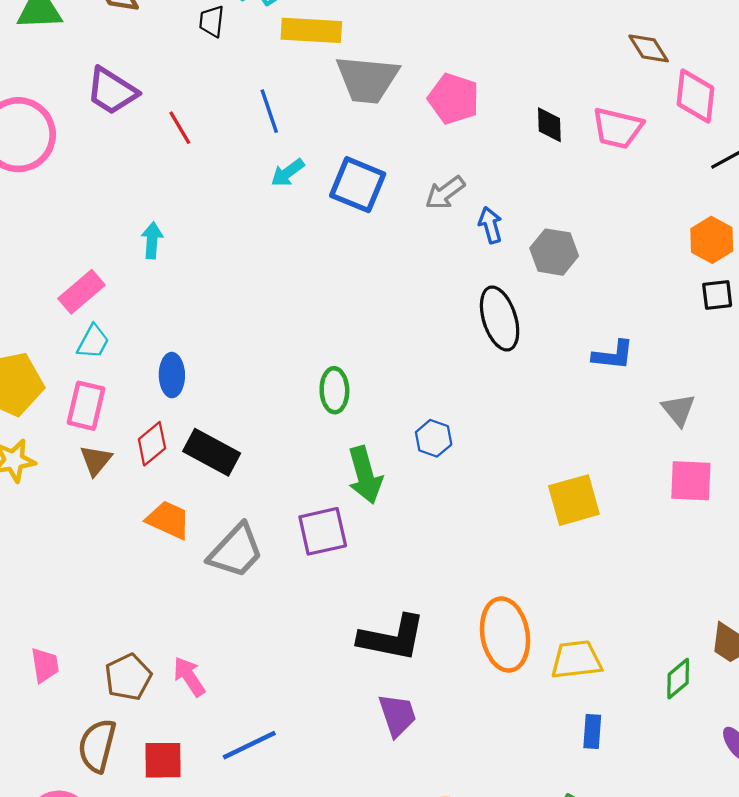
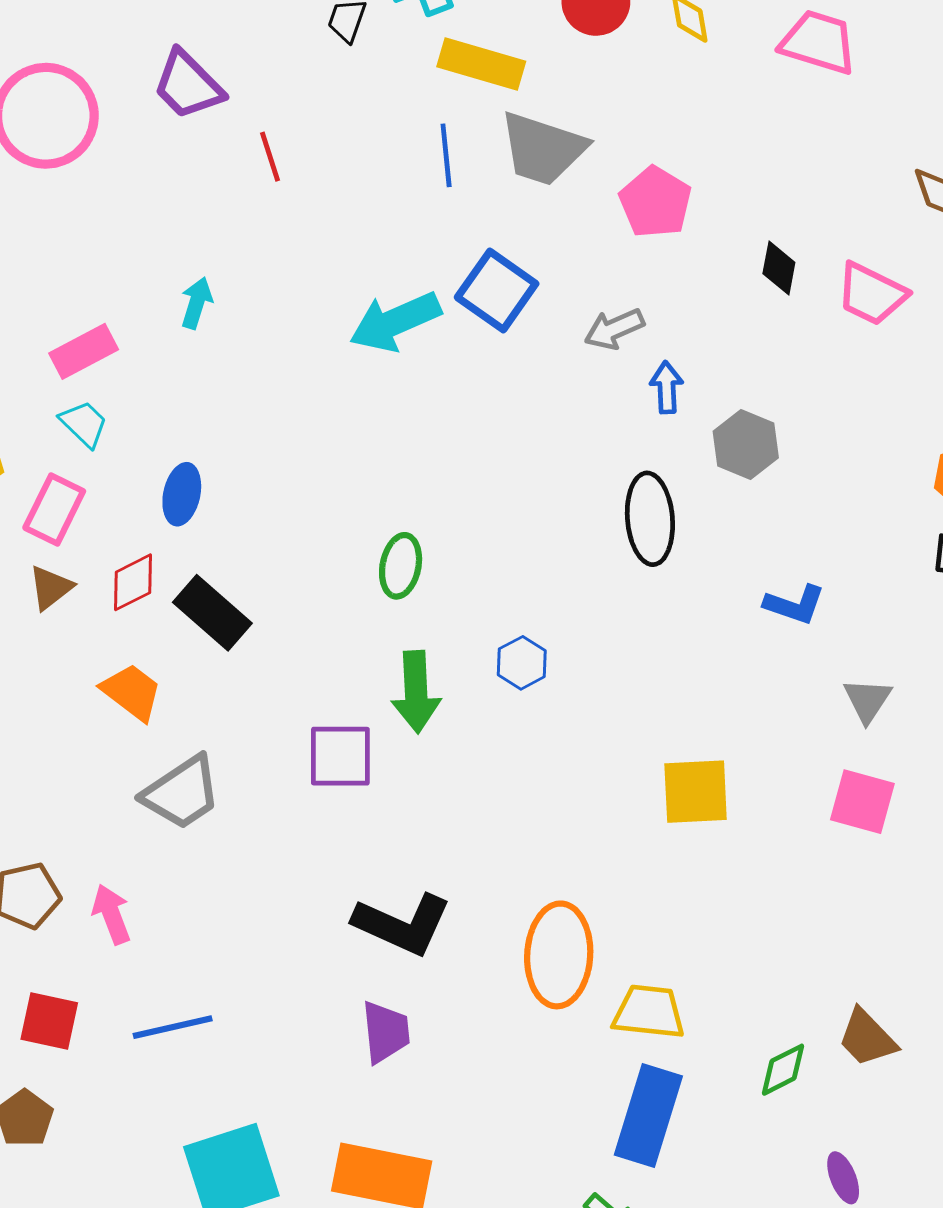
blue line: (269, 111) -> (446, 155), moved
cyan arrow: (288, 173) -> (395, 322), moved, size x1.8
cyan trapezoid: (93, 342) -> (84, 424), turned -87
gray trapezoid: (236, 551) -> (182, 793), moved
blue rectangle: (592, 731) -> (648, 1115), size x2.0

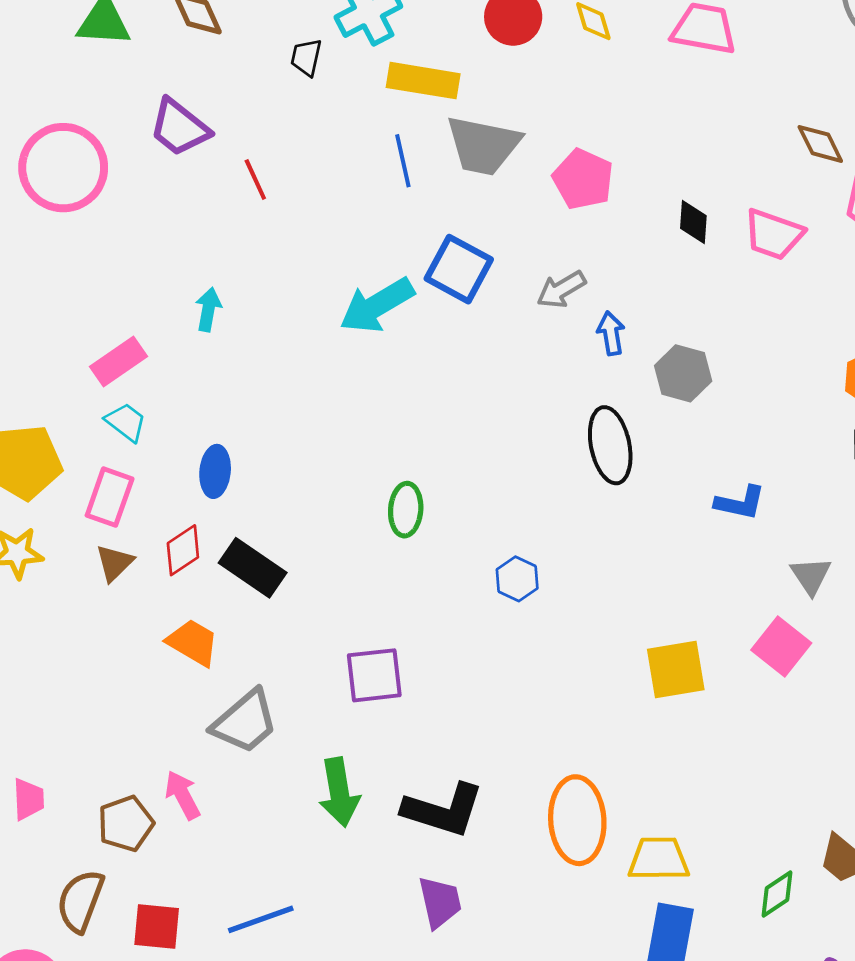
green arrow: (416, 692) -> (339, 792), moved
pink square: (862, 802) -> (781, 647), moved, turned 30
pink arrow: (111, 914) -> (183, 795), moved

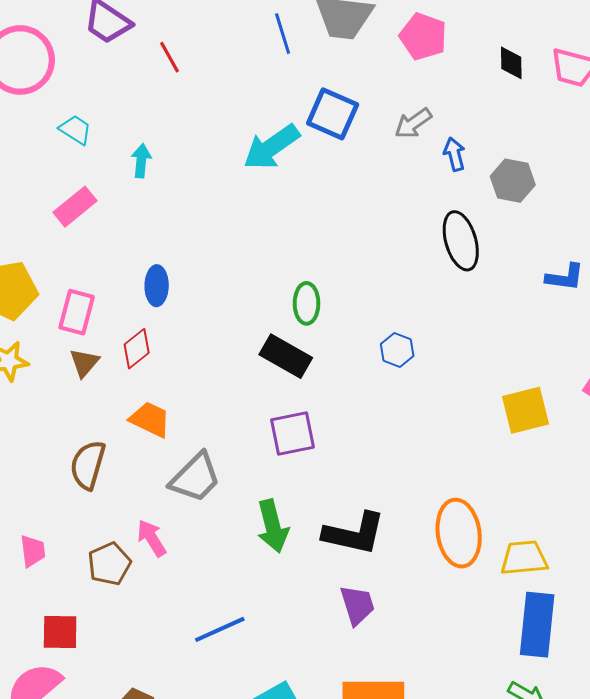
cyan trapezoid: (126, 422) -> (75, 130), moved
black rectangle: (253, 568) -> (286, 356), moved
brown semicircle: (80, 901) -> (88, 465), moved
red square: (157, 927) -> (60, 632), moved

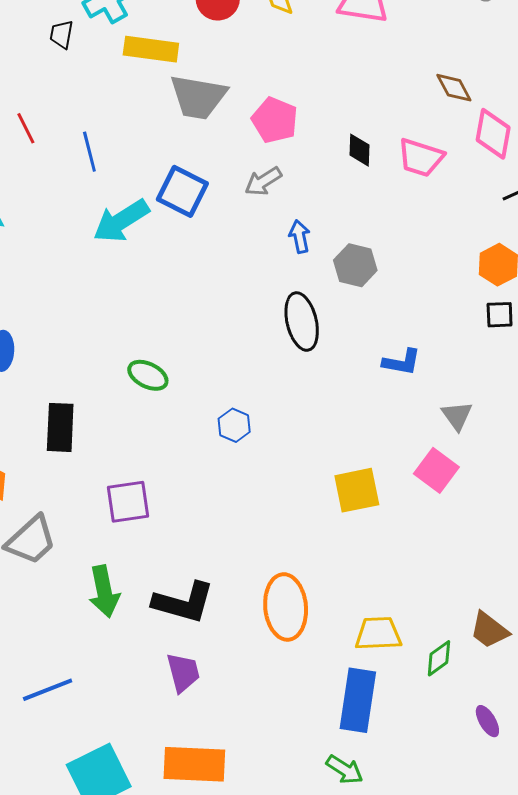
blue line: (283, 34) -> (89, 152), moved
gray arrow: (413, 123) -> (263, 181), moved
green ellipse: (307, 303) -> (148, 375), turned -66
black rectangle: (286, 356) -> (60, 427), moved, turned 60
yellow trapezoid: (524, 558) -> (378, 634), moved

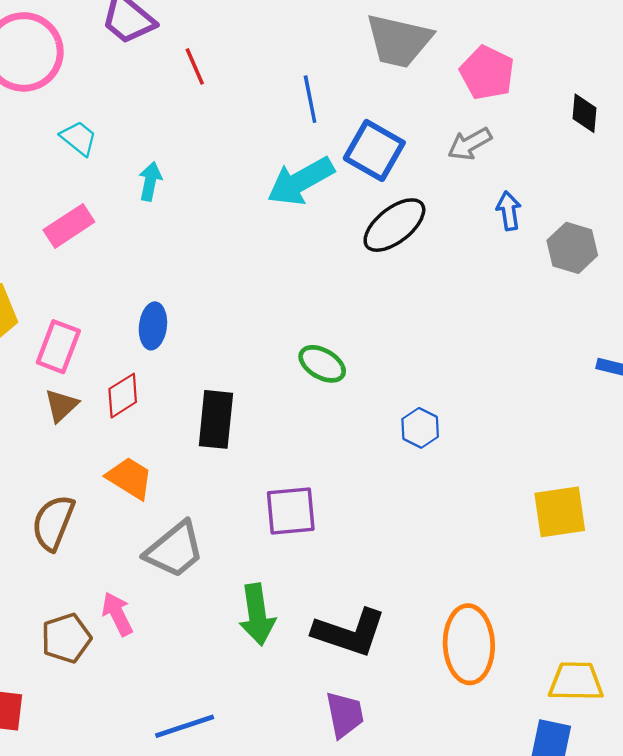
blue line: (89, 152) -> (310, 99), moved
black ellipse: (302, 322) -> (394, 225), moved, turned 62

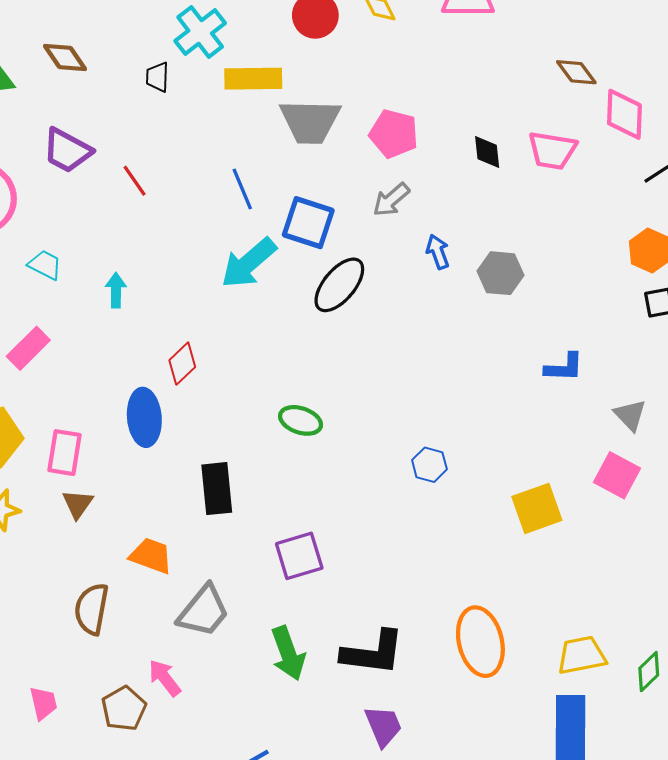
pink rectangle: (69, 226) -> (28, 348), moved
blue ellipse: (153, 326) -> (144, 417), size x1.4
red diamond: (123, 396) -> (182, 364), moved
blue hexagon: (420, 428) -> (429, 465), moved

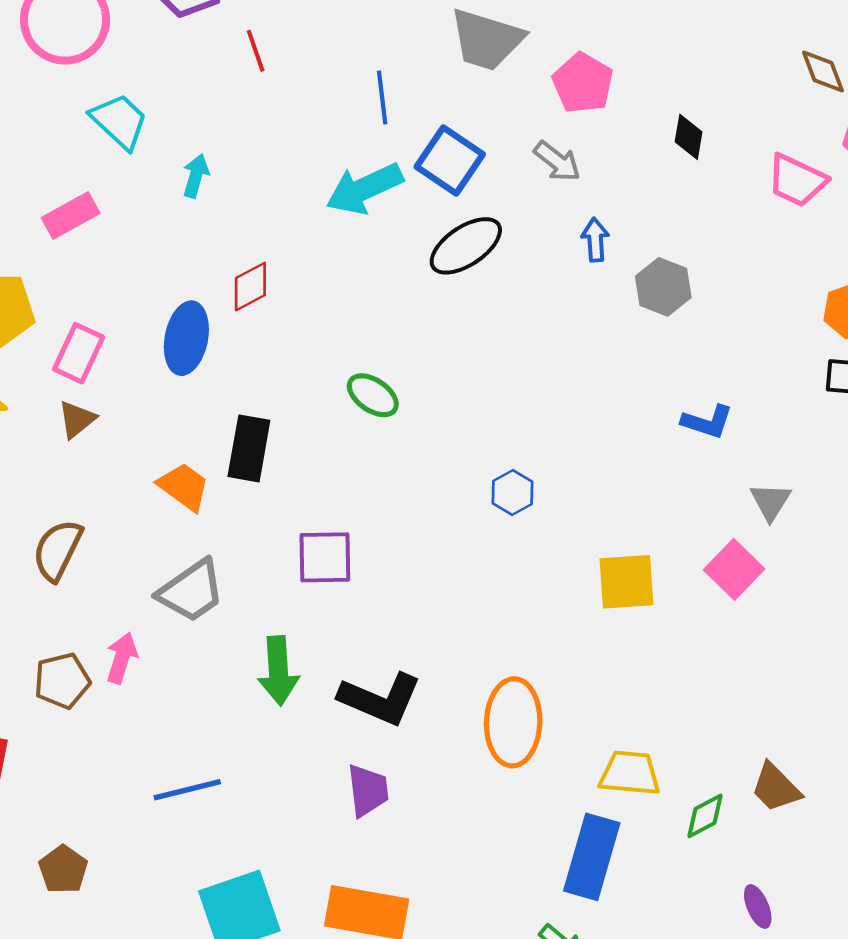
pink trapezoid: (552, 150) -> (797, 180), moved
gray arrow: (391, 200) -> (557, 161), turned -117
cyan trapezoid: (45, 265) -> (119, 121), size x1.4
orange trapezoid: (151, 556) -> (184, 487), moved
pink arrow: (165, 678) -> (122, 658), turned 39

